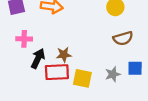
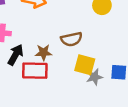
brown semicircle: (123, 38) -> (71, 39), moved
yellow square: (82, 78) -> (85, 65), moved

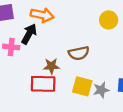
black arrow: (16, 55) -> (29, 34), moved
yellow square: (85, 65) -> (82, 86), moved

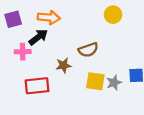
black arrow: (29, 34) -> (38, 37), turned 30
red rectangle: (43, 84) -> (37, 86), moved

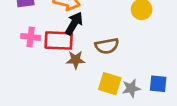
black arrow: (38, 37) -> (74, 23), moved, turned -30
red rectangle: (37, 86) -> (59, 40), moved

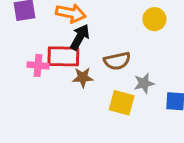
pink cross: (31, 37) -> (38, 65), moved
gray star: (131, 88) -> (144, 83), moved

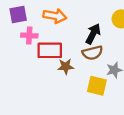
black arrow: (80, 37) -> (93, 34), moved
pink cross: (38, 65) -> (29, 35), moved

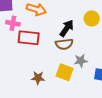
brown star: (66, 66) -> (38, 78), moved

